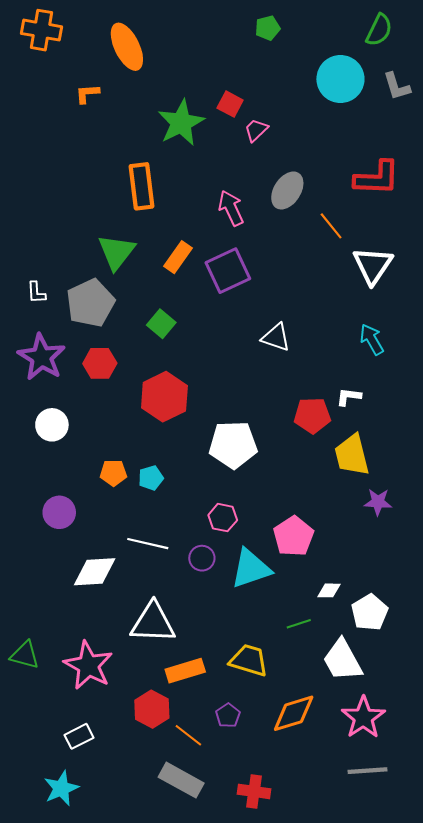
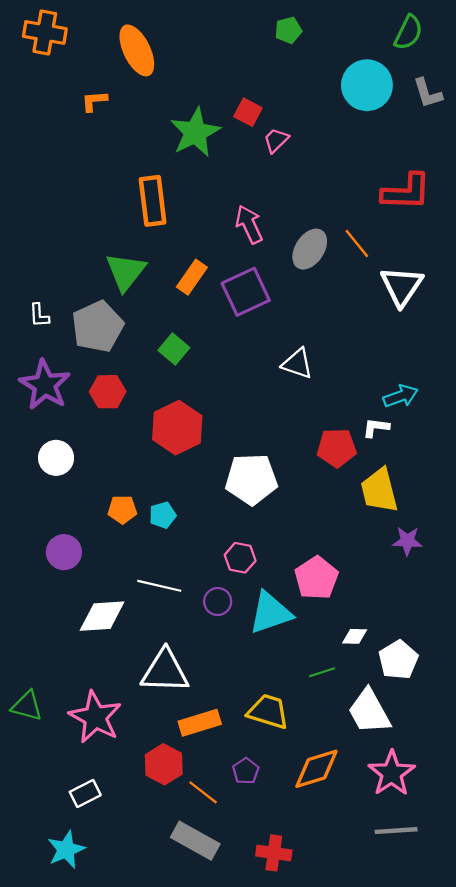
gray ellipse: (287, 190) -> (310, 249), moved
cyan arrow: (372, 339) -> (401, 396), moved, turned 100

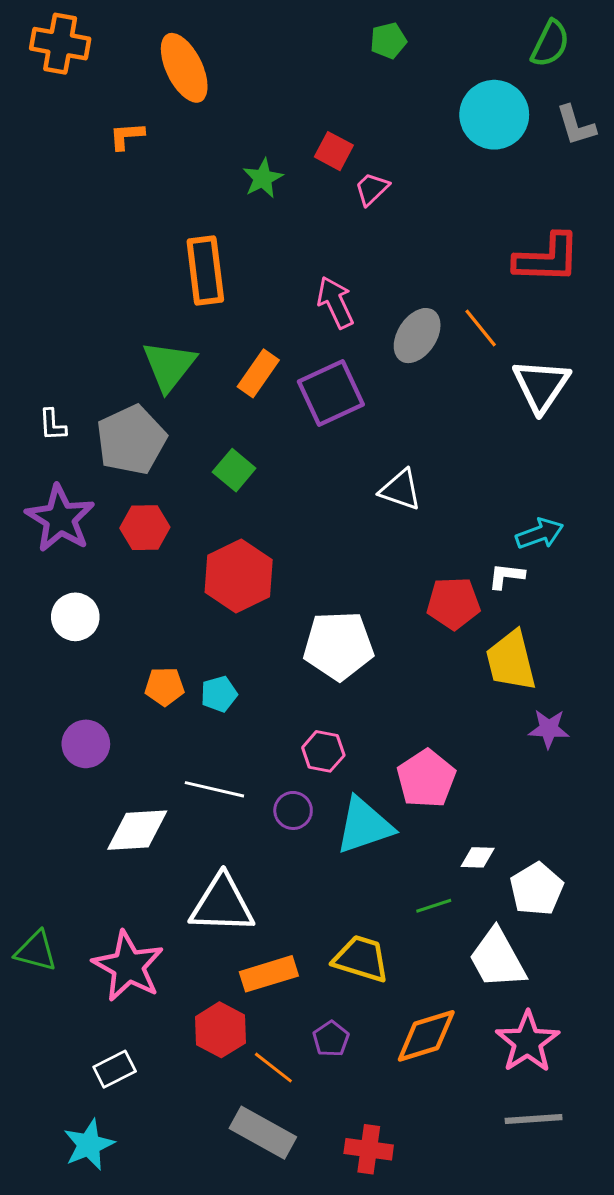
green star: (195, 132) -> (263, 178), size x0.6

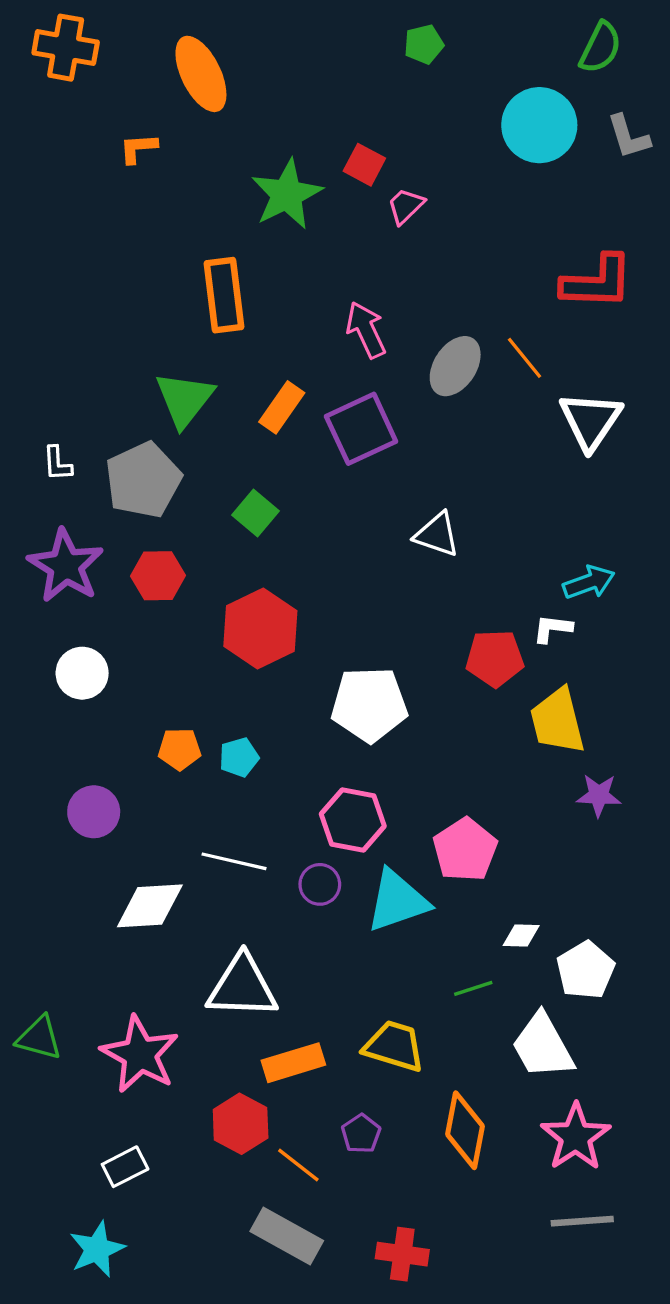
green star: (263, 178) -> (287, 194), size x1.6
pink hexagon: (323, 751) -> (353, 820), size x1.4
orange diamond: (426, 1036) -> (465, 1130), turned -62

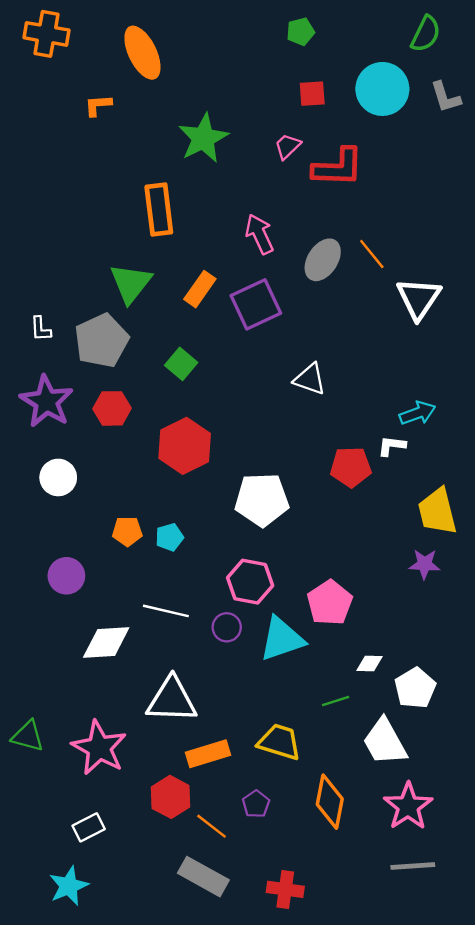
red square: (364, 165) -> (312, 94), moved, turned -32
red L-shape: (597, 282) -> (338, 167), moved
yellow trapezoid: (557, 721) -> (437, 511), moved

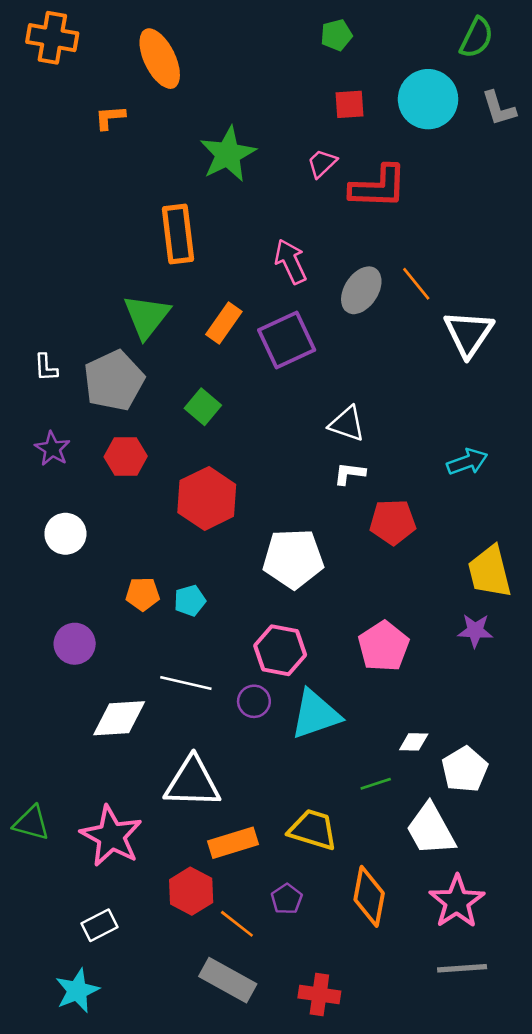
purple star: (46, 401) -> (52, 449), size x0.6
white L-shape: (392, 446) -> (350, 474), moved
pink pentagon: (330, 603) -> (384, 646), moved

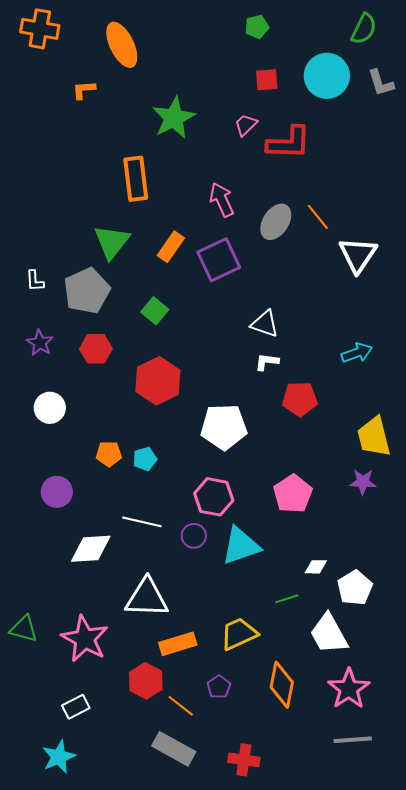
yellow trapezoid: (313, 830) -> (239, 634), turned -42

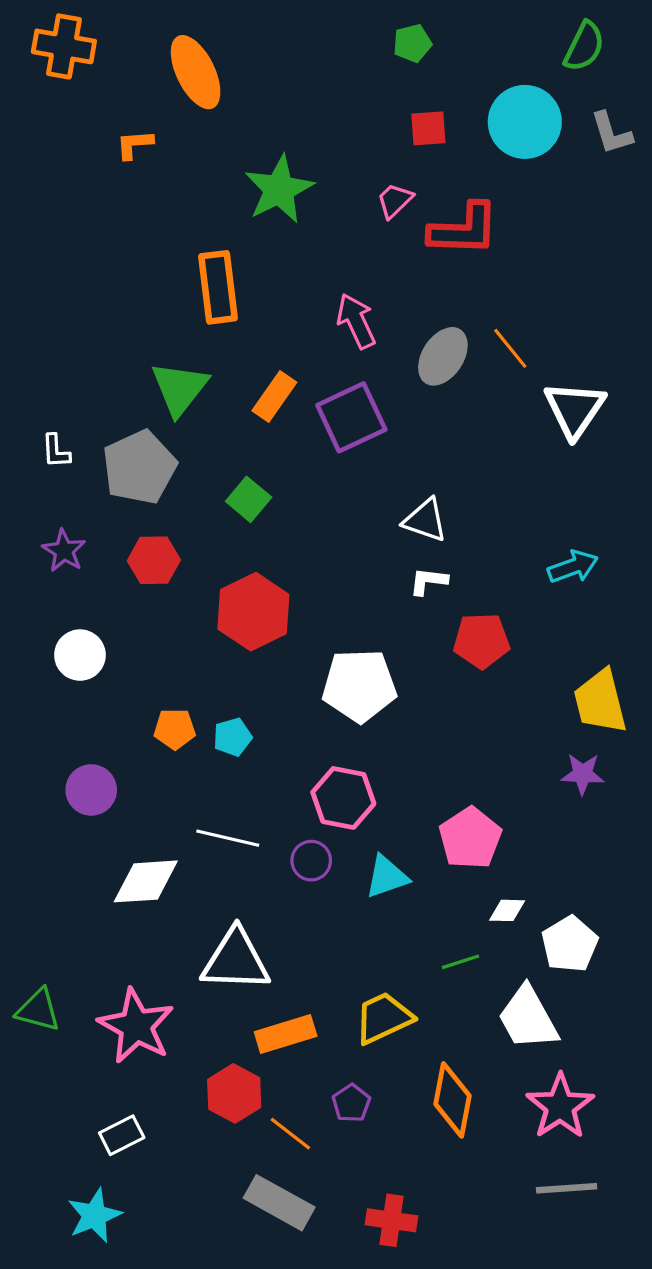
pink pentagon: (293, 494) -> (470, 838), moved
cyan triangle: (241, 546) -> (387, 877), size x0.7

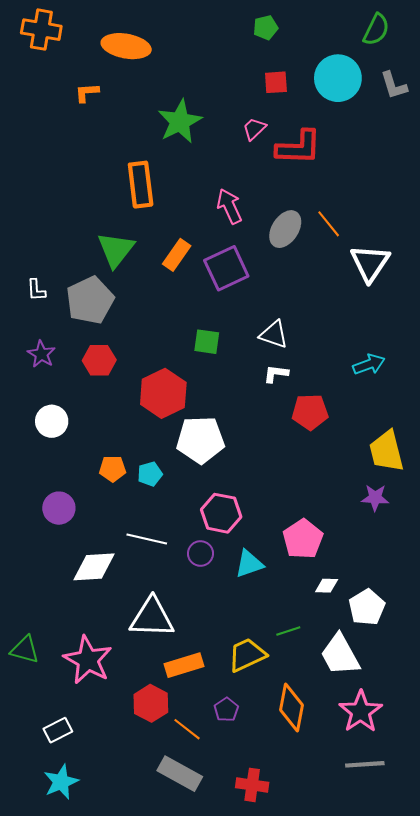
orange ellipse: (196, 72) -> (126, 46), turned -54
green square: (249, 499) -> (207, 342), moved, turned -32
white pentagon: (359, 686) -> (200, 440), moved
green line: (461, 962) -> (288, 631), moved
white rectangle: (122, 1135) -> (58, 730), moved

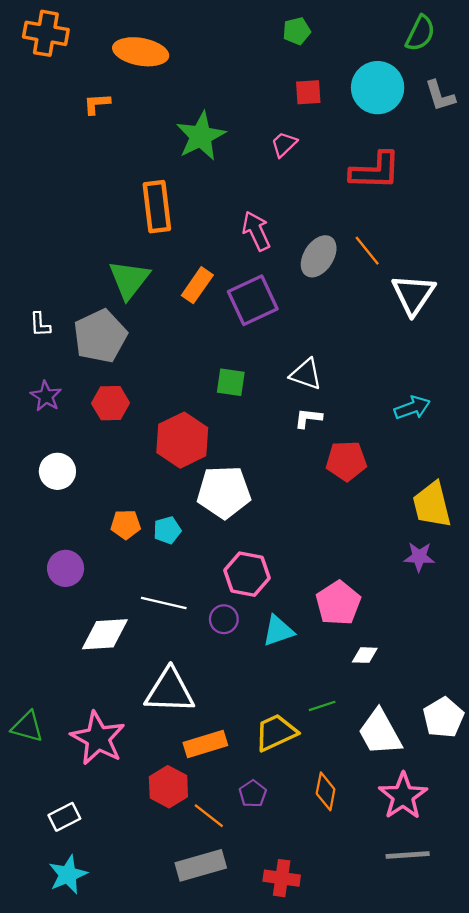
red L-shape: (299, 147) -> (375, 171), moved
white pentagon: (367, 607) -> (443, 717), moved
orange diamond: (291, 707) -> (326, 791), size x0.7
gray rectangle: (180, 774) -> (201, 865), turned -45

